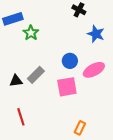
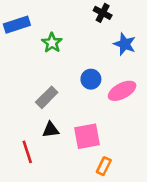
green star: (31, 33) -> (52, 43), moved
black triangle: (16, 81) -> (51, 130), moved
pink square: (67, 87) -> (87, 136), moved

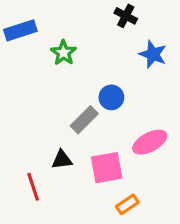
pink ellipse: (122, 91) -> (150, 142), moved
gray rectangle: (47, 97) -> (84, 120), moved
orange rectangle: (104, 166) -> (127, 204), turned 30

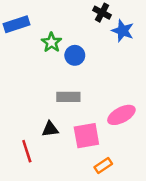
blue star: (153, 54) -> (123, 31), moved
blue circle: (111, 97) -> (75, 55), moved
gray rectangle: (84, 120) -> (68, 97), turned 45

